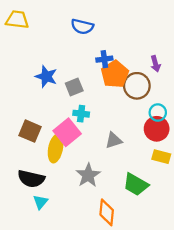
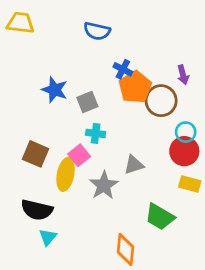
blue cross: (104, 59) -> (123, 69), turned 35
pink square: (67, 132) -> (79, 155), size x0.7
gray star: (88, 175) -> (104, 185), moved

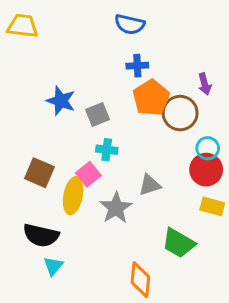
blue semicircle: (97, 31) -> (130, 24), moved
blue cross: (123, 69) -> (137, 66), moved, turned -30

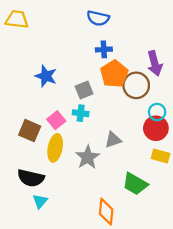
purple arrow: (205, 84) -> (155, 63), size x1.5
gray square: (98, 115) -> (84, 90), moved
pink square: (88, 174) -> (56, 120), moved

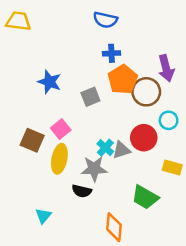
cyan cross: (81, 113) -> (105, 148), moved, turned 35
red circle: (156, 128) -> (144, 138), moved
gray star: (88, 157) -> (94, 169), turned 30
black semicircle: (31, 178) -> (82, 191), moved, size x0.7

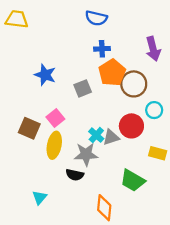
purple arrow: (166, 68) -> (153, 49), moved

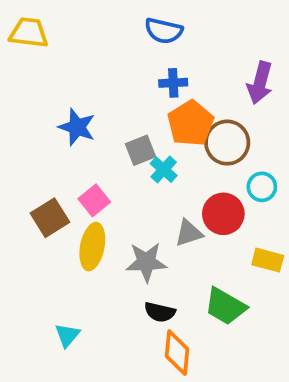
purple arrow: (153, 49) -> (260, 83), turned 30
brown square: (29, 128) -> (50, 218), turned 35
cyan cross: (96, 135) -> (164, 170), moved
black semicircle: (75, 175) -> (160, 312), moved

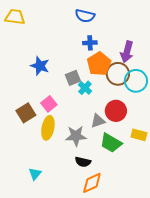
purple arrow: (260, 83) -> (127, 52), moved
cyan circle: (262, 187) -> (136, 81), moved, size x1.5
green trapezoid: (225, 306) -> (111, 143), moved
orange diamond: (177, 353) -> (92, 183), turned 60

